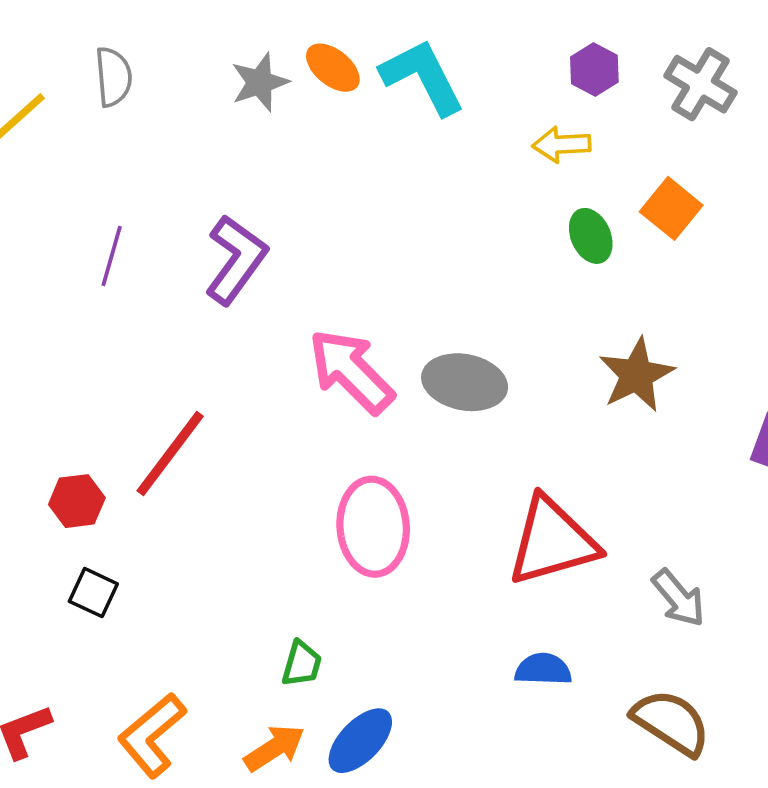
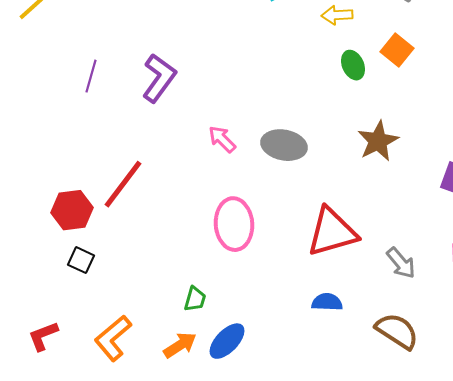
pink arrow: (351, 371) -> (222, 139), size x0.6
red hexagon: (77, 501) -> (72, 210), size x1.4

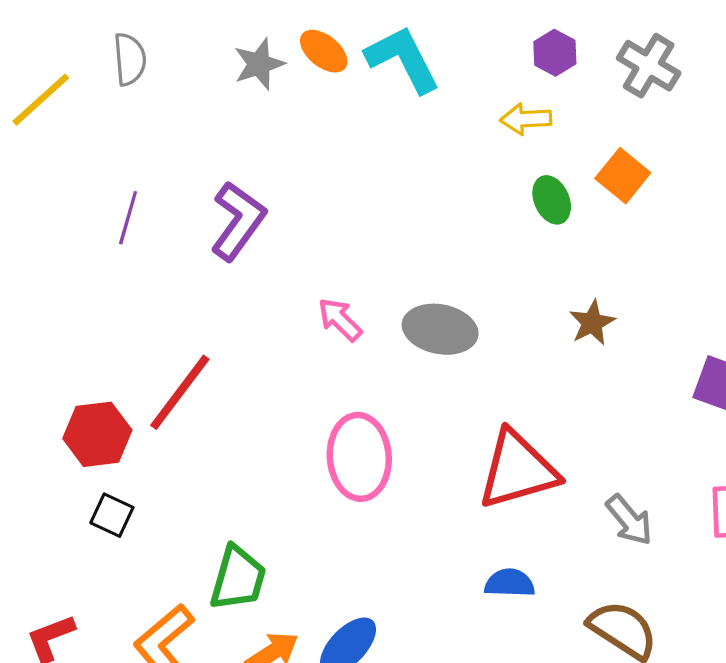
brown star: (378, 141) -> (592, 323), size x0.7
green trapezoid: (195, 299) -> (238, 578), moved, size x1.6

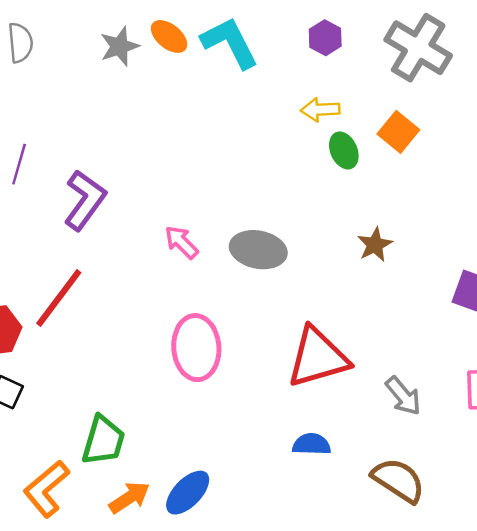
purple hexagon: (555, 53) -> (325, 38), moved
gray cross: (649, 66) -> (418, 48), size x1.4
yellow arrow: (526, 119) -> (320, 110), moved
purple L-shape: (238, 221) -> (85, 200), moved

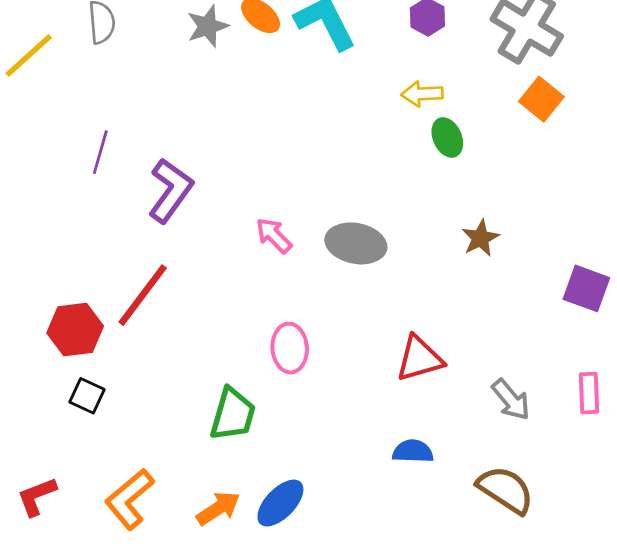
orange square: (398, 132) -> (541, 99), moved
pink ellipse: (196, 348) -> (290, 348), size x0.7
red triangle: (318, 357) -> (419, 359), size x0.7
green trapezoid: (103, 441) -> (233, 414), moved

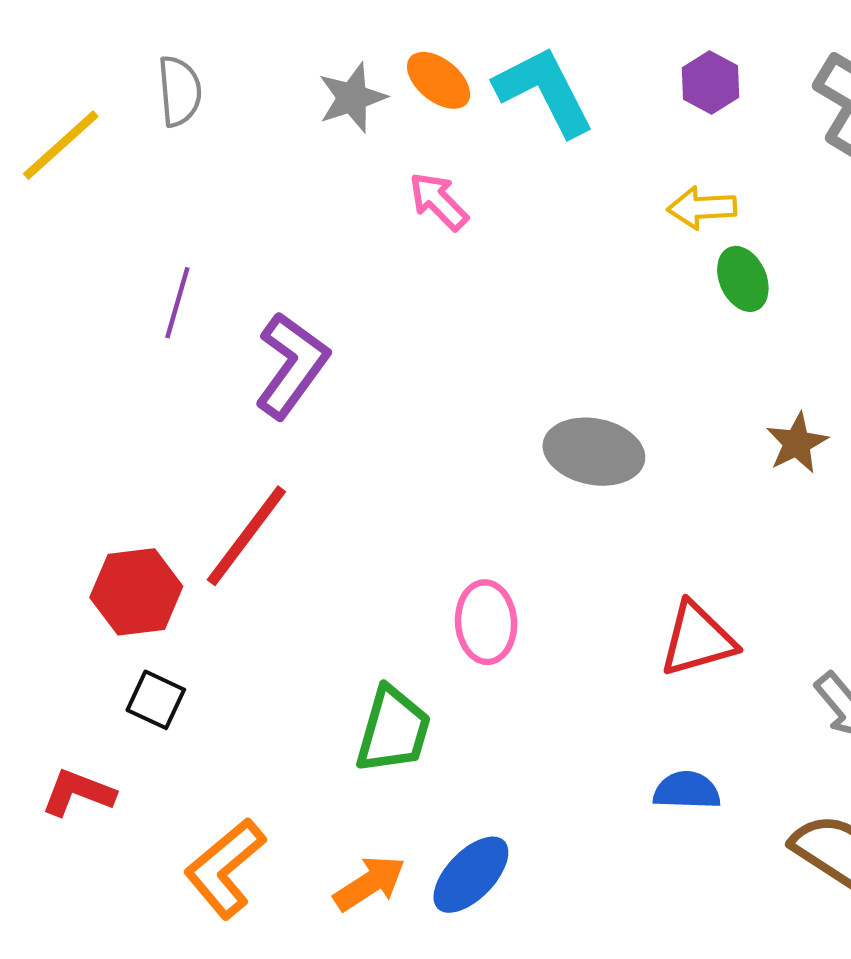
pink arrow: (274, 235) -> (439, 201), moved
red L-shape: (37, 496) -> (78, 793), moved, turned 42

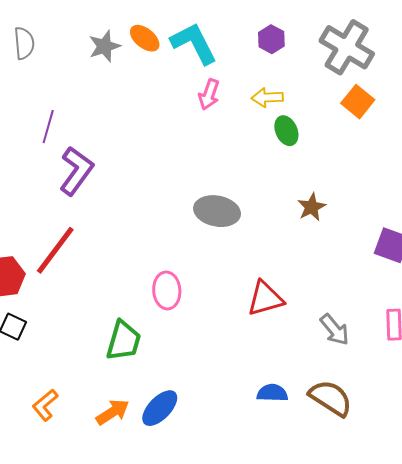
pink arrow: (439, 201) -> (209, 94), moved, turned -116
purple line: (177, 303) -> (48, 127), moved
blue semicircle: (687, 790) -> (272, 393), moved
orange L-shape: (225, 868) -> (45, 405), size x0.7

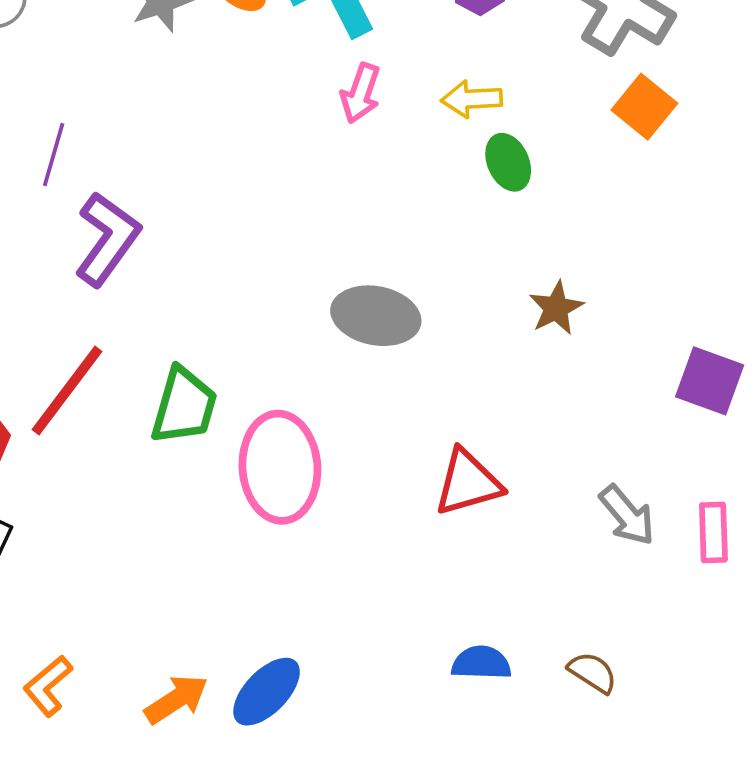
pink ellipse: (167, 290) -> (280, 467), size x1.5
gray arrow: (335, 330) -> (627, 515), moved
green trapezoid: (124, 341) -> (184, 406), moved
brown semicircle: (331, 398) -> (593, 672), size x0.6

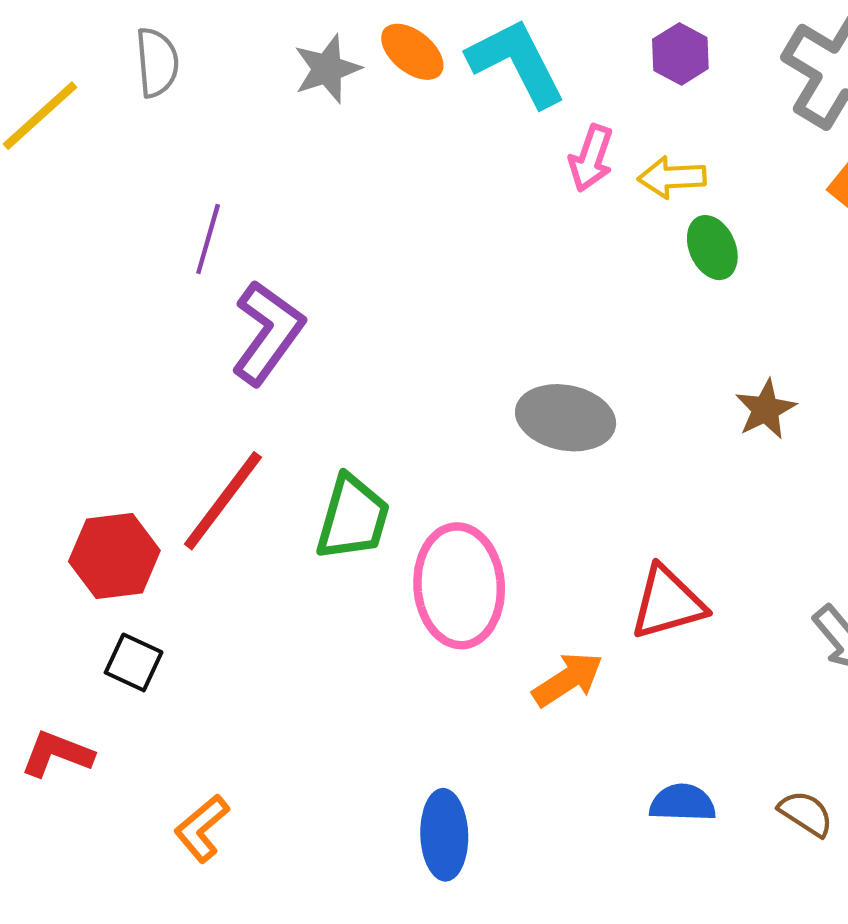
pink arrow: (361, 93) -> (591, 158), moved
blue ellipse: (267, 692) -> (444, 835), turned -46
orange arrow: (176, 699) -> (568, 679), moved

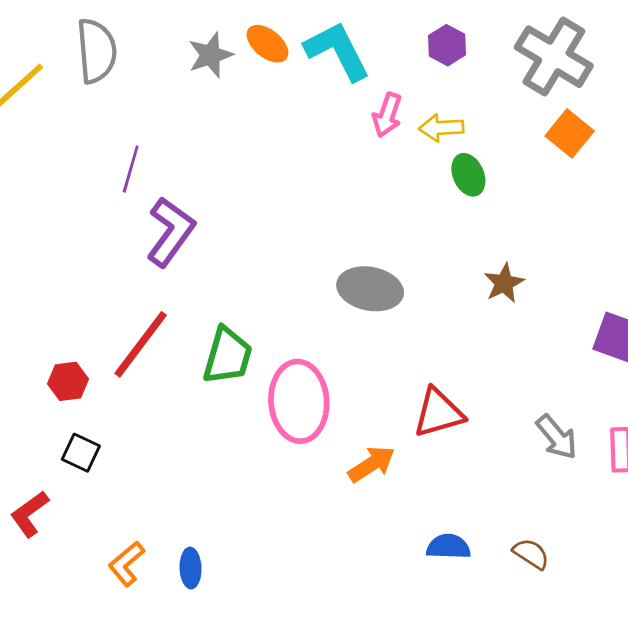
gray semicircle: (157, 62) -> (97, 51), size x1.4
red hexagon: (114, 556) -> (68, 381), size x0.7
red L-shape: (57, 754) -> (30, 514), turned -57
blue ellipse: (444, 835) -> (191, 568), moved, size x0.7

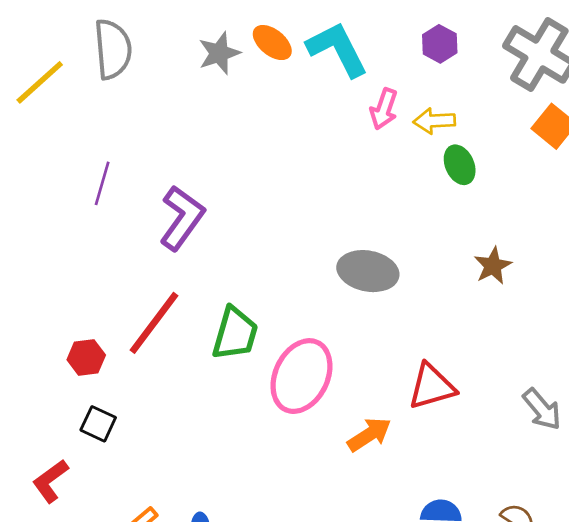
purple line: (131, 169) -> (102, 183), moved
pink ellipse: (299, 401) -> (301, 376), turned 30

